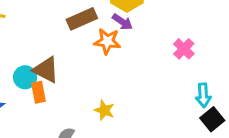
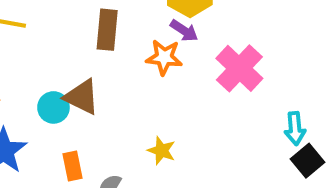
brown rectangle: (82, 19) -> (107, 30), moved, turned -60
pink cross: (184, 49) -> (239, 68), moved, size x1.6
orange rectangle: (38, 92) -> (73, 166), moved

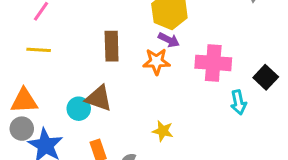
pink cross: (239, 68) -> (213, 63), turned -32
cyan arrow: (295, 128) -> (238, 102), moved
black square: (308, 161) -> (266, 77), moved

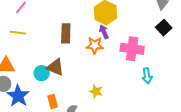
purple arrow: (169, 40) -> (104, 32), turned -144
black square: (266, 77) -> (164, 28), moved

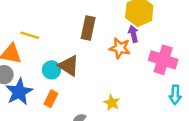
yellow line: (18, 33) -> (30, 35), moved
orange rectangle: (53, 101) -> (51, 99), moved, turned 32

